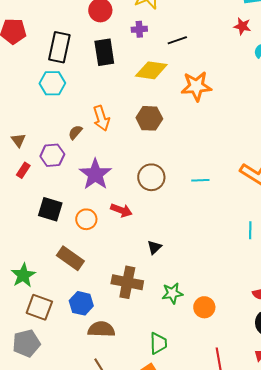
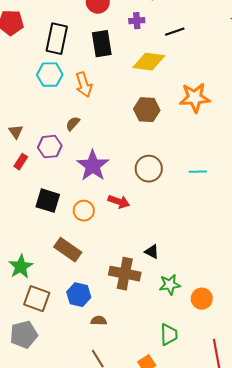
orange star: (196, 86) -> (195, 98), moved
orange arrow: (101, 118) -> (84, 85), moved
black triangle: (154, 247) -> (152, 252), moved, turned -49
brown semicircle: (101, 329) -> (99, 321), size x0.6
green trapezoid: (158, 343) -> (169, 335), moved

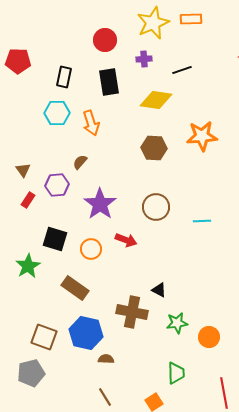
black rectangle: (57, 39) -> (64, 77), size x0.7
cyan line: (198, 172) -> (202, 221), moved
green star: (21, 267) -> (28, 266), moved
blue hexagon: (79, 295) -> (86, 333), size x1.4

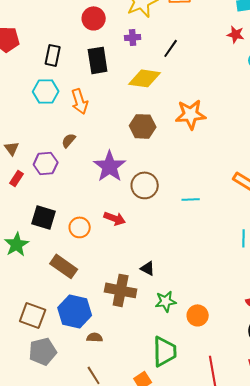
black line: (182, 70) -> (171, 48), turned -36
purple star: (100, 204) -> (110, 166), moved
gray pentagon: (31, 373) -> (43, 351), moved
green trapezoid: (176, 373) -> (165, 351), size x1.4

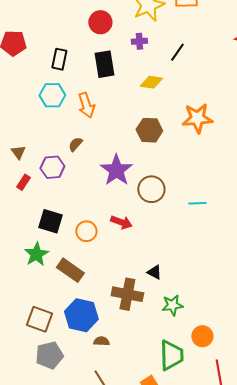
yellow diamond: (145, 78) -> (151, 82), size x0.7
green star: (17, 244) -> (36, 254), moved
orange circle: (198, 315) -> (202, 336), moved

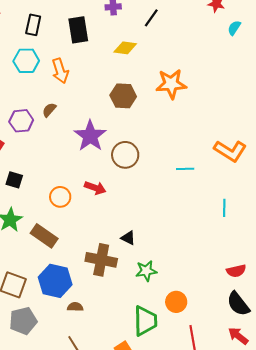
purple hexagon: (52, 167) -> (21, 121), moved
cyan line: (197, 203) -> (185, 169), moved
black square: (50, 221) -> (14, 180), moved, size x0.7

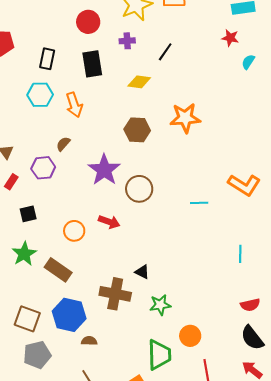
purple hexagon: (21, 121) -> (43, 168), moved
black square: (14, 180) -> (28, 214), turned -30
cyan line: (224, 208) -> (240, 254), moved

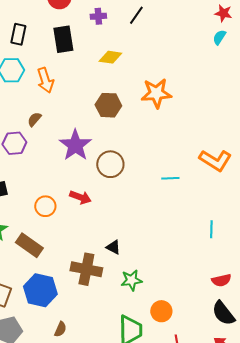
red star: (230, 38) -> (223, 13), moved
black line: (165, 52) -> (136, 15), moved
brown semicircle: (89, 341) -> (60, 329), moved, turned 112

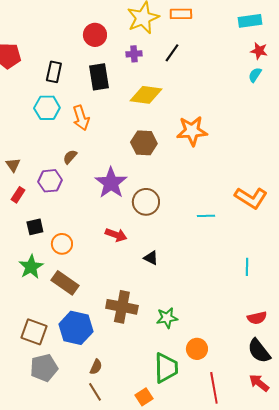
yellow diamond: (110, 57) -> (146, 95), size x1.4
orange circle: (45, 206) -> (62, 244), moved
black triangle: (113, 247) -> (151, 258), moved

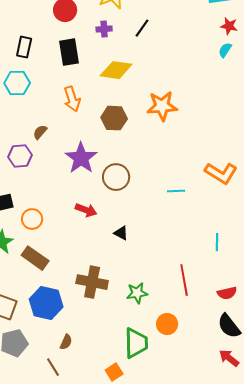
orange arrow: (81, 118) -> (72, 99), moved
red line: (214, 388) -> (184, 280), moved
brown line: (95, 392) -> (53, 367), moved

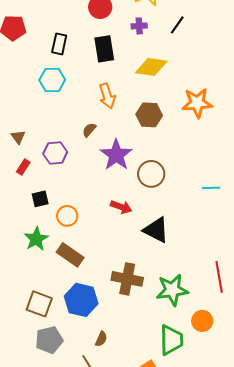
brown semicircle: (40, 132) -> (89, 130), moved
black triangle: (121, 233) -> (156, 230), size x1.8
green star: (137, 293) -> (172, 290), size x1.5

